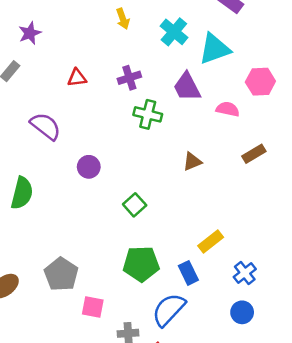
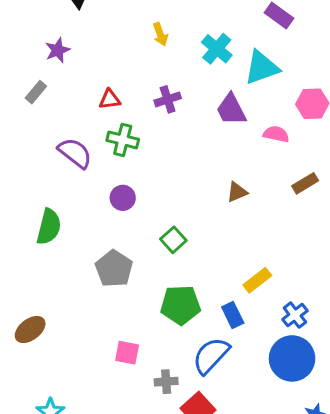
green cross: (148, 114) -> (123, 140), moved
gray pentagon: (61, 274) -> (114, 269), moved
blue circle: (242, 312) -> (292, 358), size x1.8

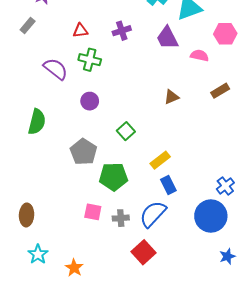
yellow rectangle: (257, 280) -> (160, 160), moved
green pentagon: (181, 305) -> (113, 177), moved
blue cross: (295, 315) -> (225, 186), moved
brown ellipse: (30, 330) -> (27, 215), moved, turned -50
gray cross: (166, 382) -> (121, 218), moved

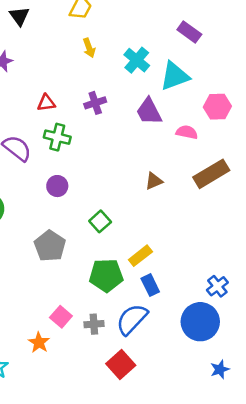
brown rectangle: (220, 91) -> (211, 174), size x1.6
green pentagon: (113, 177) -> (106, 275), moved
pink square: (93, 212) -> (61, 317), turned 30
orange star: (74, 268) -> (39, 342), moved

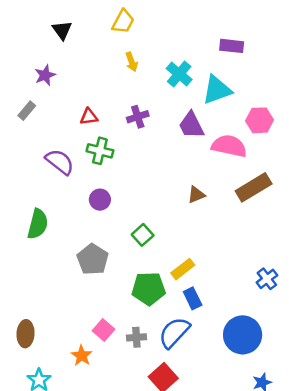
purple rectangle: (189, 32) -> (232, 46), turned -30
pink semicircle: (187, 132) -> (229, 146), size x1.6
blue cross: (217, 286) -> (267, 279), moved

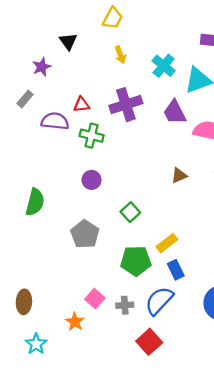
black triangle: (62, 30) -> (68, 41), moved
purple cross: (138, 117) -> (126, 105), size x1.6
purple semicircle: (60, 162) -> (55, 121), moved, turned -32

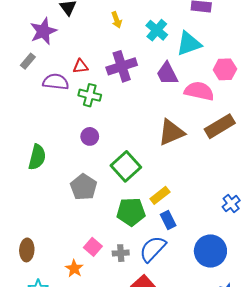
purple star: (42, 67) -> (43, 31), size x1.5
brown triangle: (179, 175) -> (171, 132), size x1.8
green square: (130, 212) -> (126, 166), size x1.6

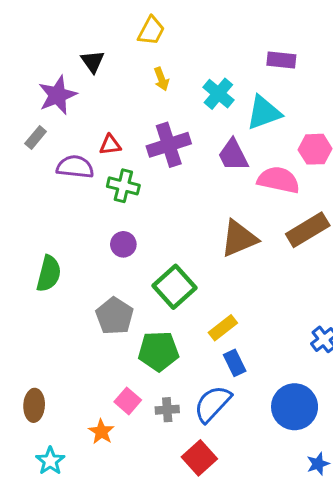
green pentagon: (131, 212) -> (158, 351), moved

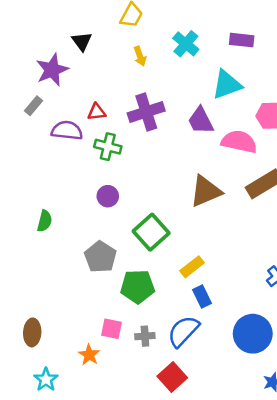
cyan cross: (218, 94) -> (186, 44), moved
green semicircle: (49, 274) -> (45, 221), size x0.7
pink square: (128, 401) -> (111, 329), turned -30

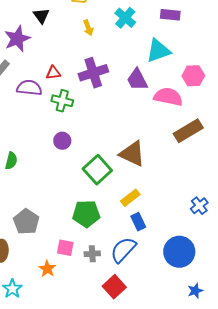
brown triangle: (206, 191) -> (132, 154), moved, turned 48
gray pentagon: (100, 257) -> (26, 222), moved

